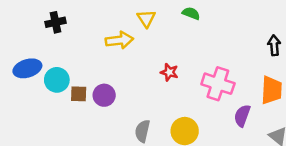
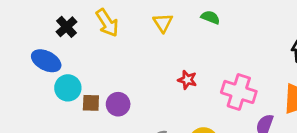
black cross: (56, 22) -> (66, 27), turned -30
yellow arrow: (119, 40) -> (107, 23), moved, turned 64
blue ellipse: (27, 68) -> (46, 61), moved, turned 44

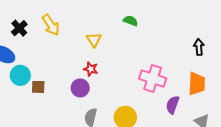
yellow triangle: (163, 23) -> (94, 40), moved
red star: (187, 80) -> (91, 69), moved
purple circle: (118, 104) -> (80, 88), moved

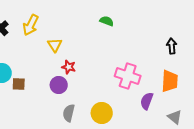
yellow arrow: (51, 25) -> (31, 25), turned 60
yellow triangle: (94, 40) -> (55, 45), moved

